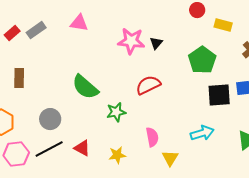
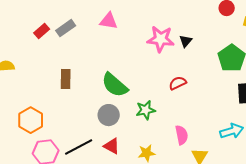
brown rectangle: (19, 78) -> (66, 79), moved
red semicircle: (148, 85) -> (178, 83), size x0.7
gray circle: (50, 119) -> (109, 115), moved

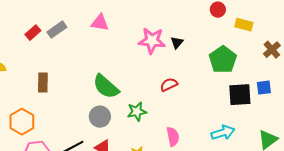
brown rectangle: (66, 79) -> (43, 83), moved

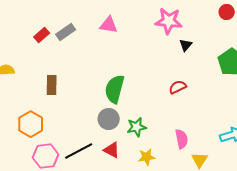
pink star: (152, 41) -> (169, 21), moved
green semicircle: (106, 87) -> (115, 89), turned 64
green star: (137, 112) -> (137, 127), moved

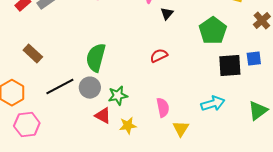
brown rectangle: (52, 85) -> (33, 54), turned -48
red triangle: (112, 150) -> (103, 116), moved
black line: (79, 151) -> (60, 87), moved

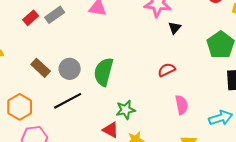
gray circle: (90, 88) -> (70, 69), moved
pink semicircle: (163, 108) -> (182, 105), moved

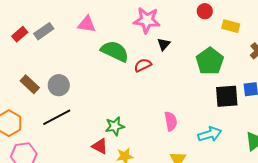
red semicircle: (167, 70) -> (143, 65), moved
green semicircle: (104, 72) -> (115, 51), moved, turned 100

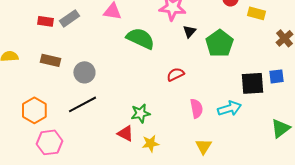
red rectangle: (20, 34) -> (45, 21), turned 49
green pentagon: (210, 61) -> (219, 43), moved
red semicircle: (143, 65) -> (175, 74), moved
brown rectangle: (30, 84) -> (50, 60), moved, turned -30
cyan arrow: (210, 134) -> (229, 108), moved

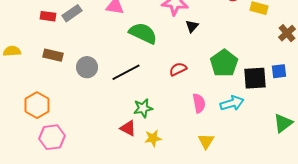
green pentagon: (219, 43) -> (224, 63), moved
black line: (82, 104) -> (126, 72), moved

